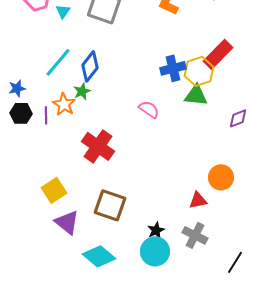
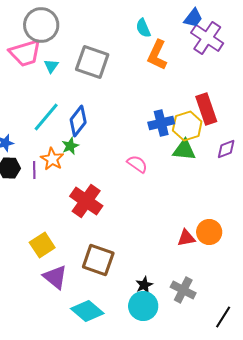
red rectangle: (218, 54) -> (206, 109), turned -64
purple diamond: (238, 118) -> (226, 149), moved
red triangle: (198, 200) -> (186, 238), moved

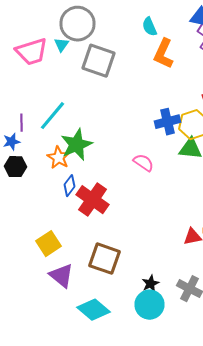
gray circle: (41, 25) -> (78, 24), moved
cyan triangle: (51, 66) -> (62, 45), moved
blue diamond: (78, 121) -> (70, 186), moved, size x0.7
green star: (70, 146) -> (76, 145), size x1.8
purple line: (34, 170) -> (22, 123), moved

